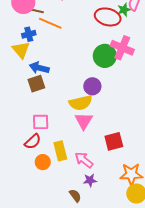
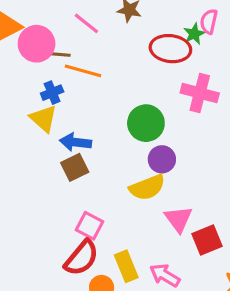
green circle: (105, 56) -> (146, 123), moved
pink triangle: (84, 121) -> (178, 219), moved
pink square: (41, 122) -> (90, 226), turned 36
red semicircle: (33, 142) -> (82, 258), size x1.4

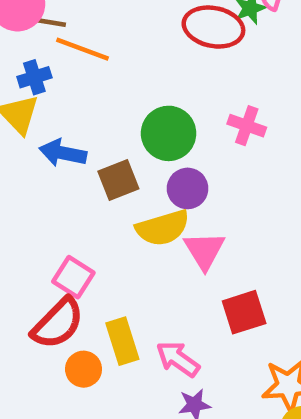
pink cross: (200, 93) -> (247, 126), moved, size x0.7
brown square: (75, 167) -> (118, 180), moved
pink triangle: (178, 219) -> (204, 250), moved

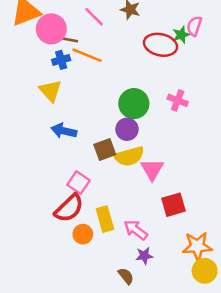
blue cross: (34, 77) -> (61, 60), moved
blue arrow: (63, 153) -> (64, 131), moved
brown square: (118, 180) -> (105, 149), moved
purple circle: (188, 188) -> (127, 129), moved

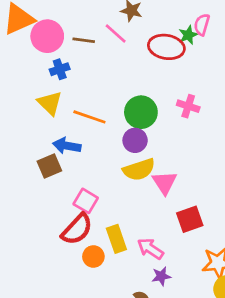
pink line: (94, 17) -> (116, 34), moved
brown line: (68, 39) -> (84, 40), moved
orange line: (87, 55) -> (89, 117), moved
brown square: (105, 149) -> (49, 166), moved

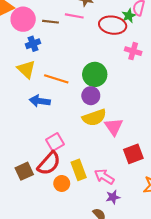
pink line: (116, 34) -> (74, 16), turned -30
pink cross: (188, 106) -> (133, 51), moved
brown square: (49, 166) -> (24, 171), moved
pink square: (86, 201) -> (55, 142), turned 30

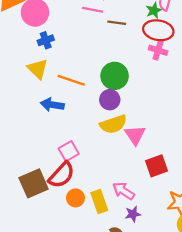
brown line: (50, 22) -> (117, 23), moved
red ellipse: (113, 25) -> (158, 30), moved
yellow rectangle: (79, 170) -> (99, 202), moved
brown square: (24, 171) -> (34, 183), size x1.4

